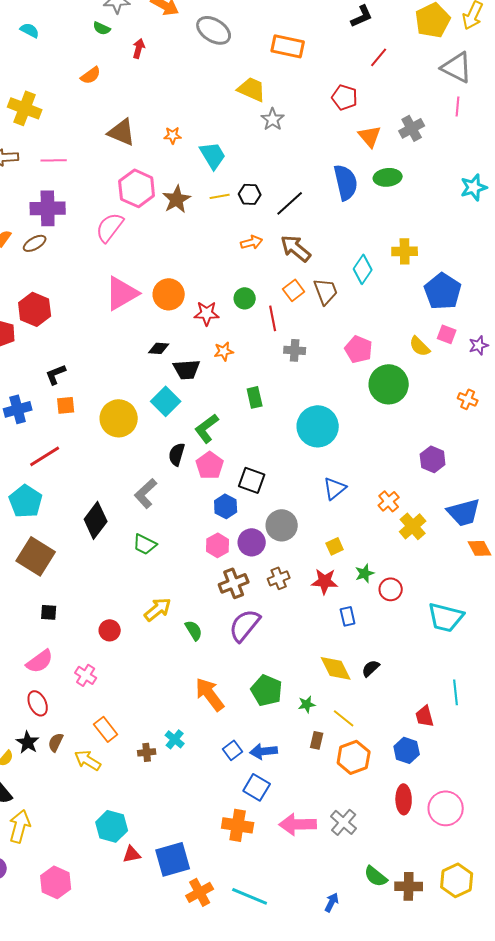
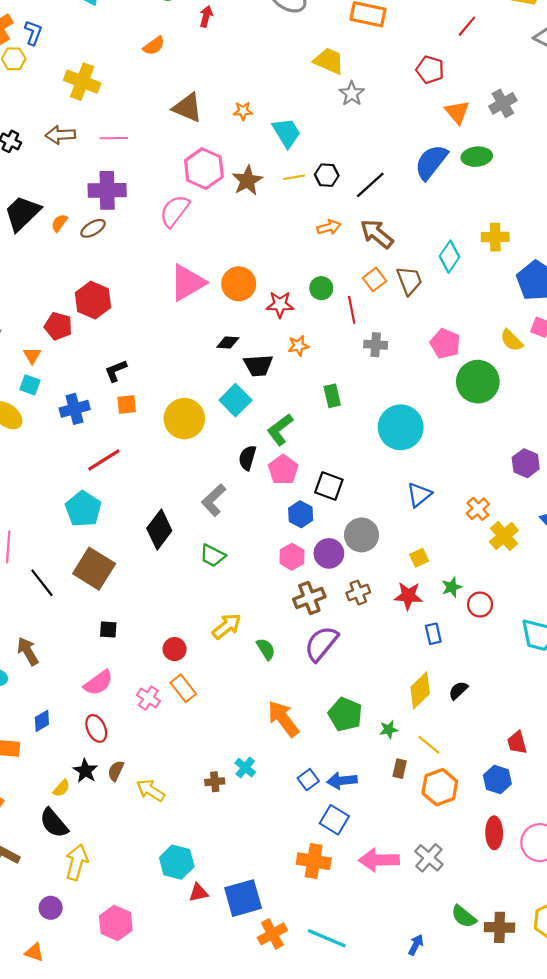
blue semicircle: (346, 182) -> (431, 162), turned -129
yellow diamond: (336, 668) -> (420, 690), turned 72
orange rectangle: (106, 729) -> (183, 688), moved

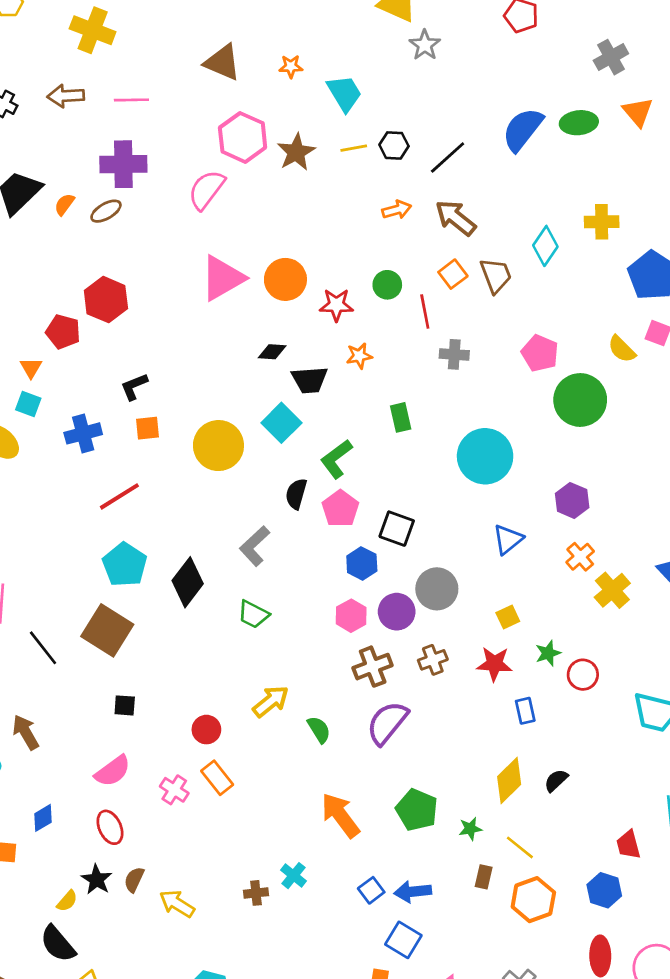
orange triangle: (457, 112) -> (638, 112), moved
purple hexagon: (526, 463) -> (572, 500), moved
cyan pentagon: (83, 509) -> (125, 565), moved

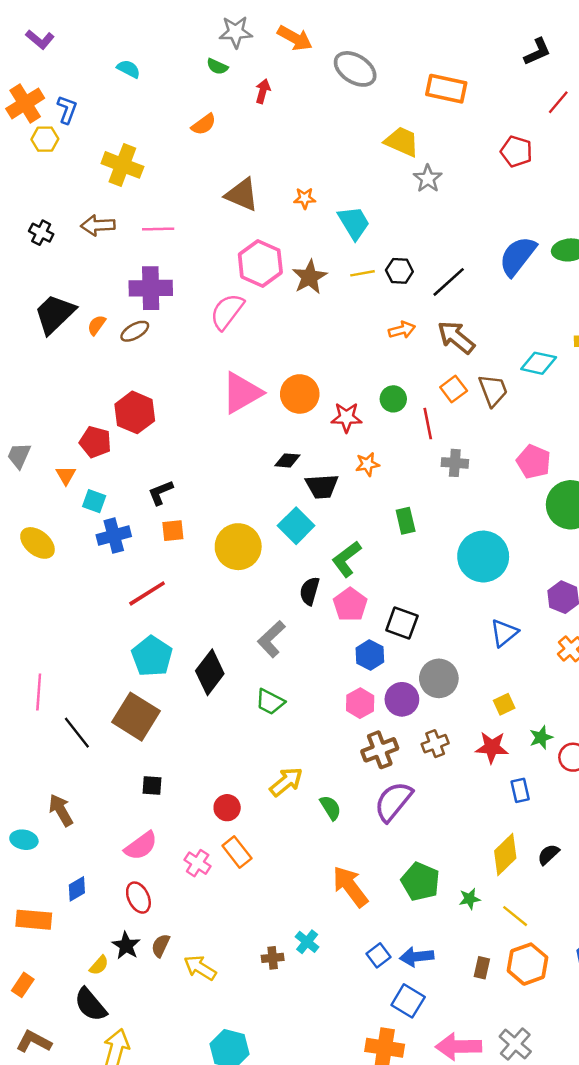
cyan diamond: (545, 246) -> (539, 363), turned 68
cyan square: (28, 404) -> (94, 501), moved
brown rectangle: (484, 877) -> (482, 968), moved

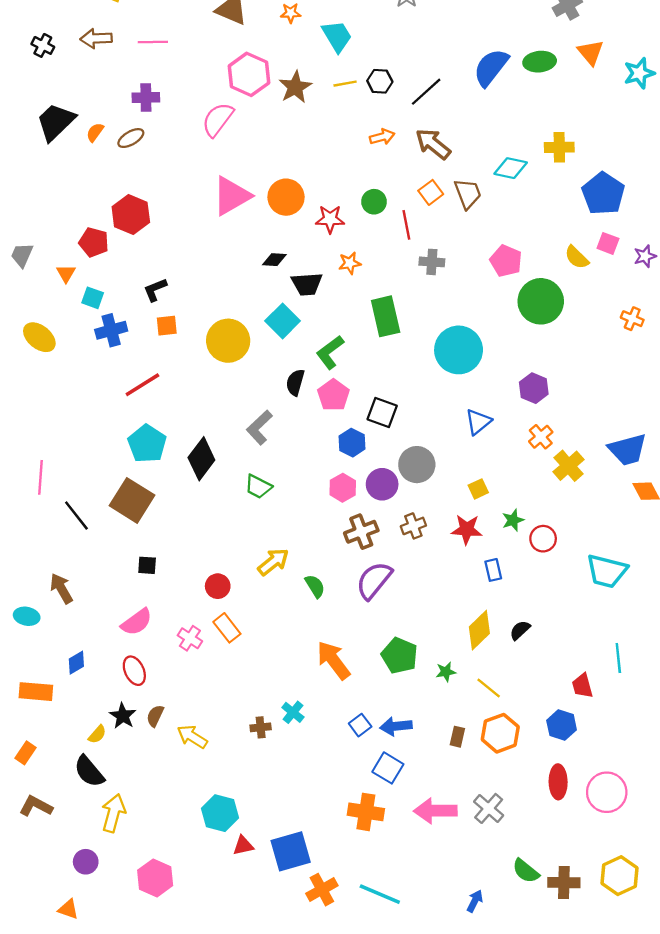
purple cross: (151, 288) -> (146, 98), size x0.7
green rectangle: (406, 521) -> (386, 316), size x1.6

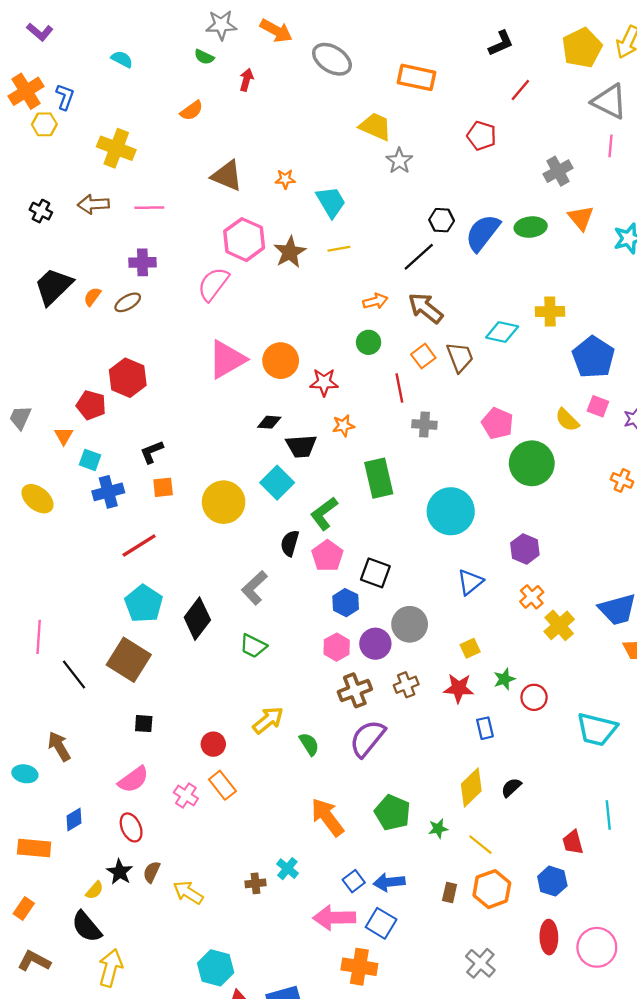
black hexagon: (380, 81) -> (442, 220), moved
green circle: (374, 202) -> (369, 342), moved
pink arrow: (435, 811) -> (334, 918), moved

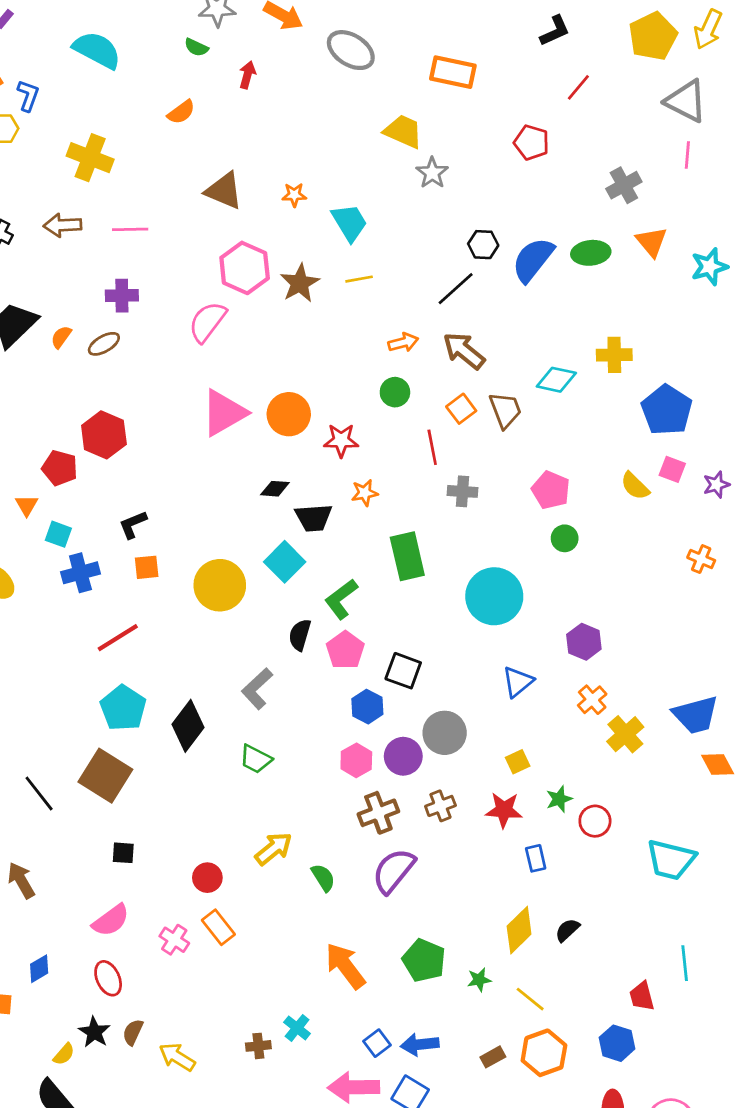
cyan semicircle: (122, 59) -> (97, 50), size x1.8
green circle: (532, 463) -> (565, 538), moved, size x0.5
brown rectangle: (450, 893) -> (493, 1057), turned 48

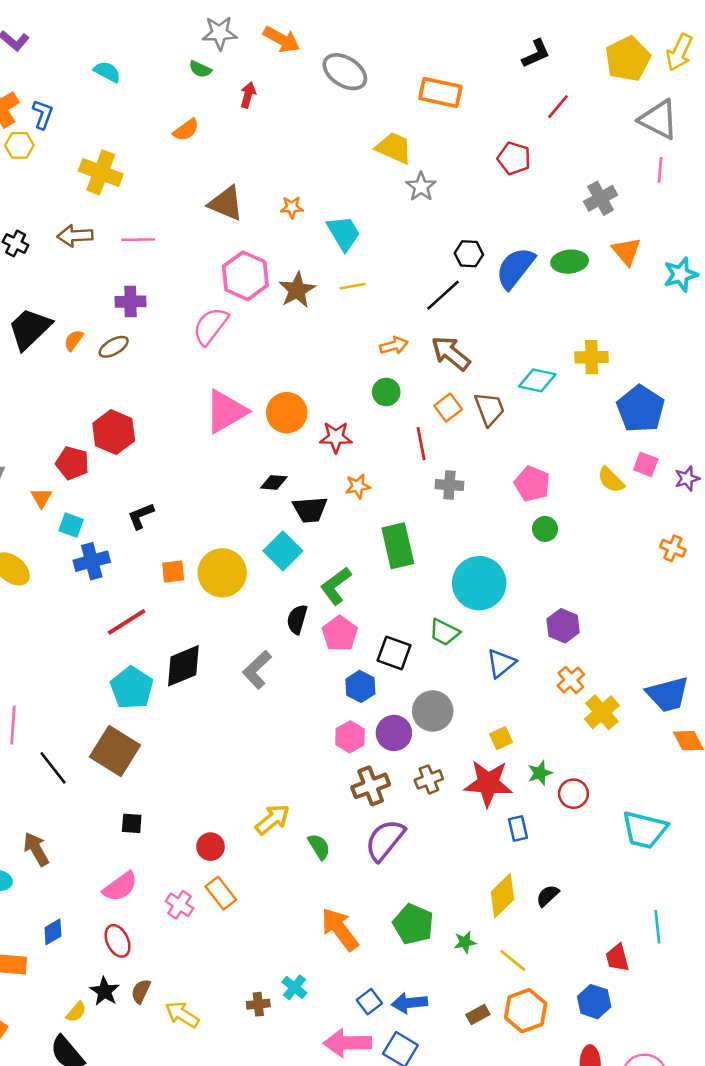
cyan semicircle: (97, 50) -> (107, 72), size x0.6
orange square: (147, 567) -> (173, 572), moved
black diamond: (188, 726) -> (183, 666), moved, turned 30
green trapezoid: (256, 759) -> (444, 632), moved
red star: (504, 810) -> (488, 783), size x1.4

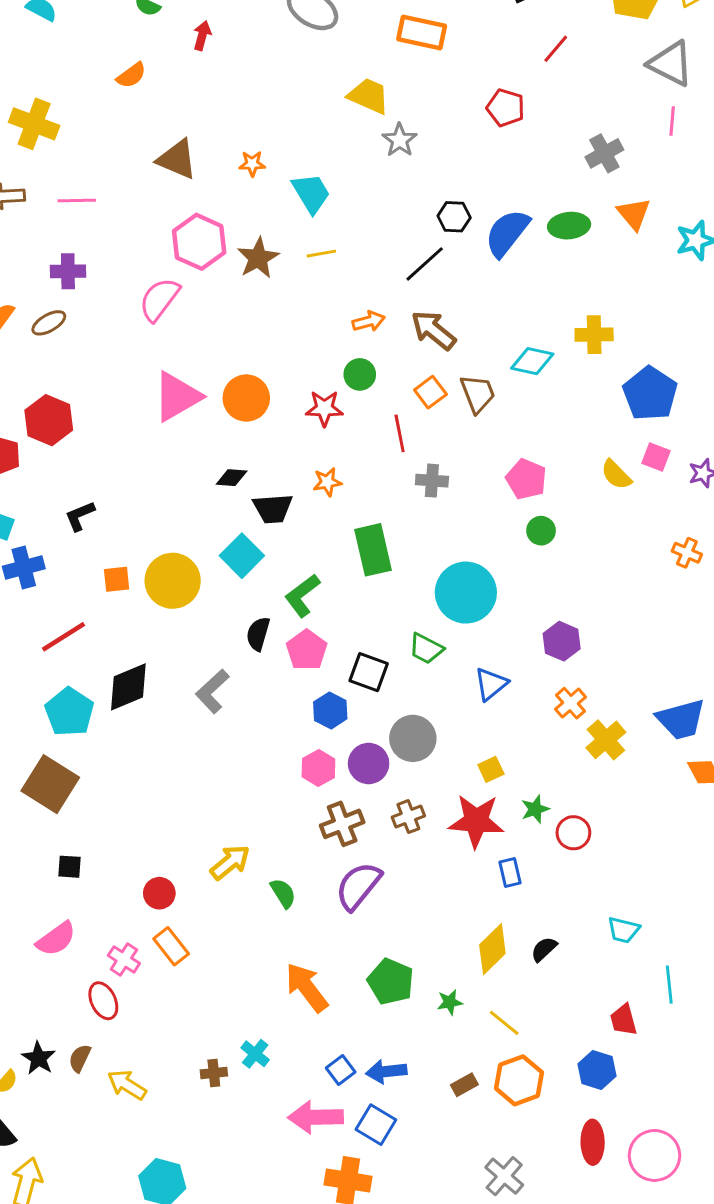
red star: (336, 437) -> (324, 408), moved
cyan trapezoid: (644, 830) -> (624, 930), moved, size x0.6
red ellipse: (118, 941) -> (103, 1001), moved

